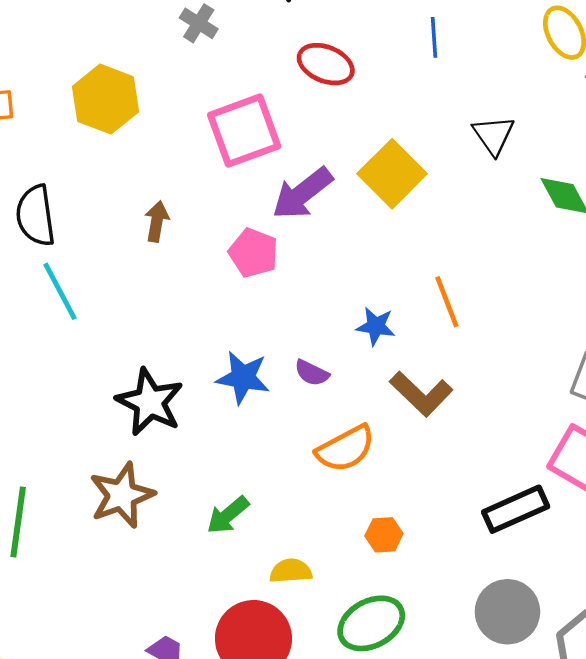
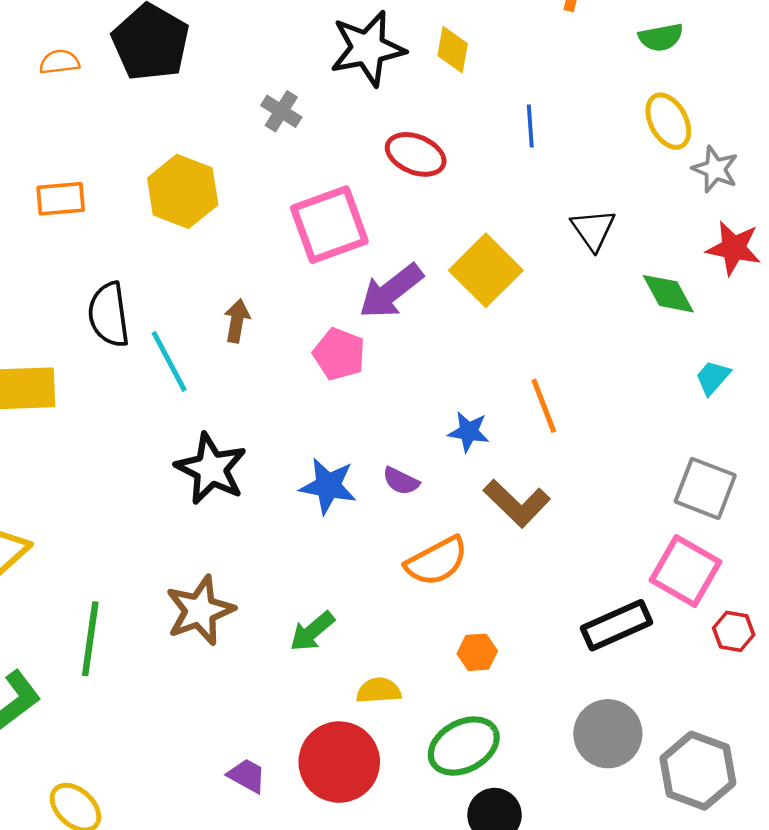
cyan line: (60, 291) -> (169, 361), moved
black star: (150, 402) -> (211, 469), moved

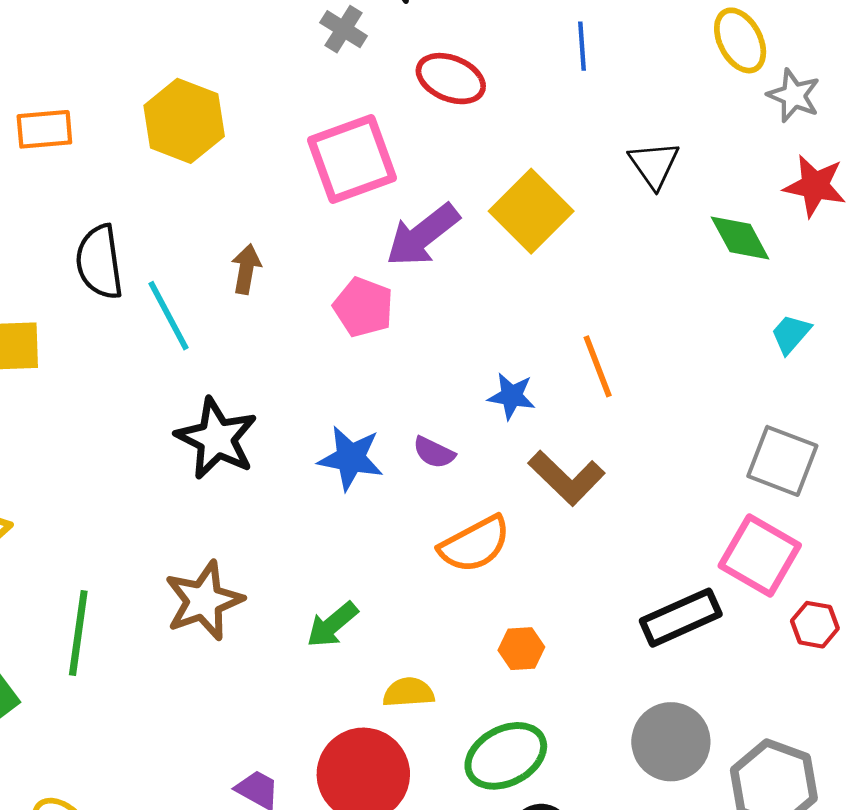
gray cross: (281, 111) -> (344, 29), moved

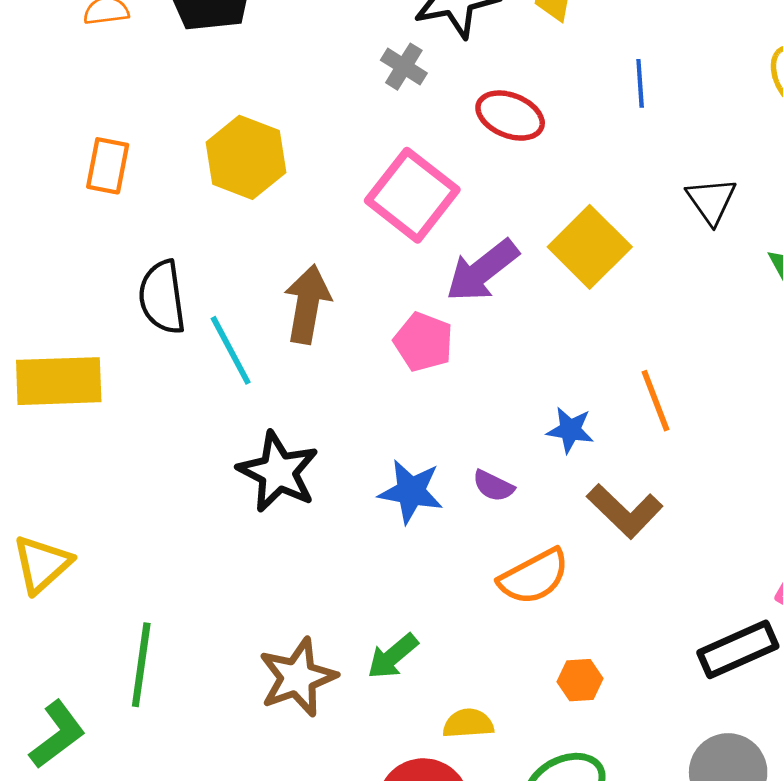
orange rectangle: (44, 129) -> (108, 166), turned -74
pink square: (352, 159) -> (412, 195), turned -32
brown arrow: (246, 269) -> (307, 304), size x1.6
brown star: (204, 601) -> (298, 677), moved

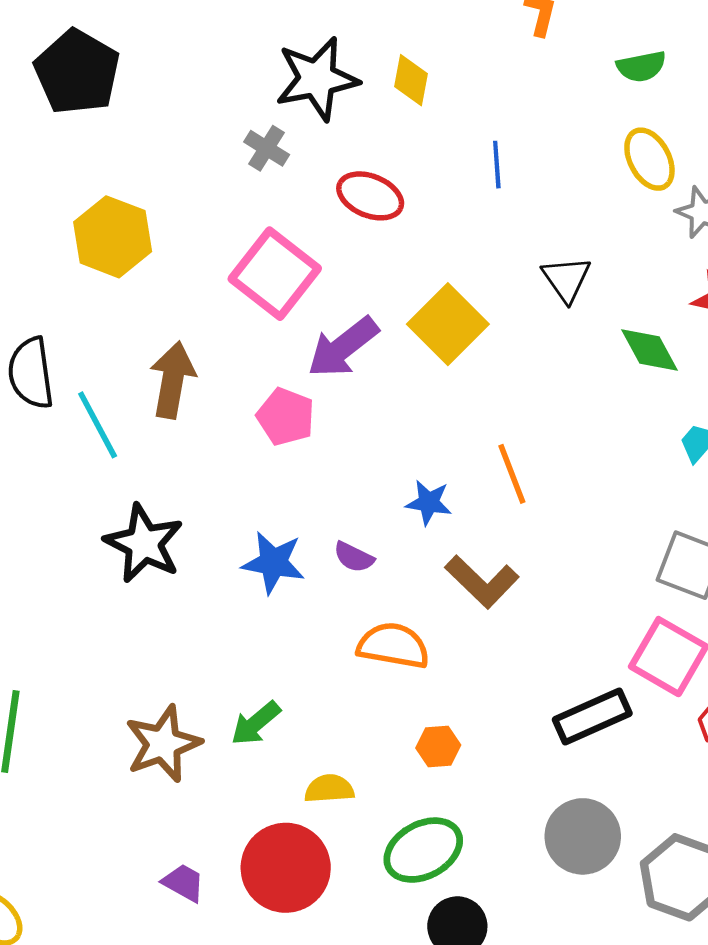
orange semicircle: (534, 577) -> (393, 646), turned -142

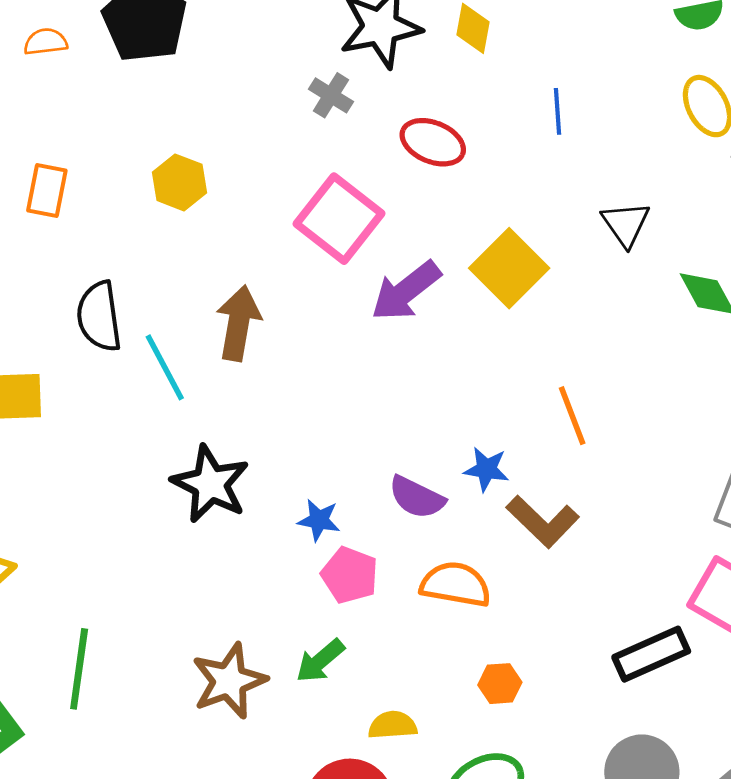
yellow hexagon: (113, 237) -> (180, 182), size x0.7
pink pentagon: (286, 417) -> (350, 575), moved
blue star: (429, 503) -> (486, 469), moved
purple semicircle: (354, 557) -> (417, 497), size x1.4
blue star: (273, 563) -> (319, 520), moved, size x0.7

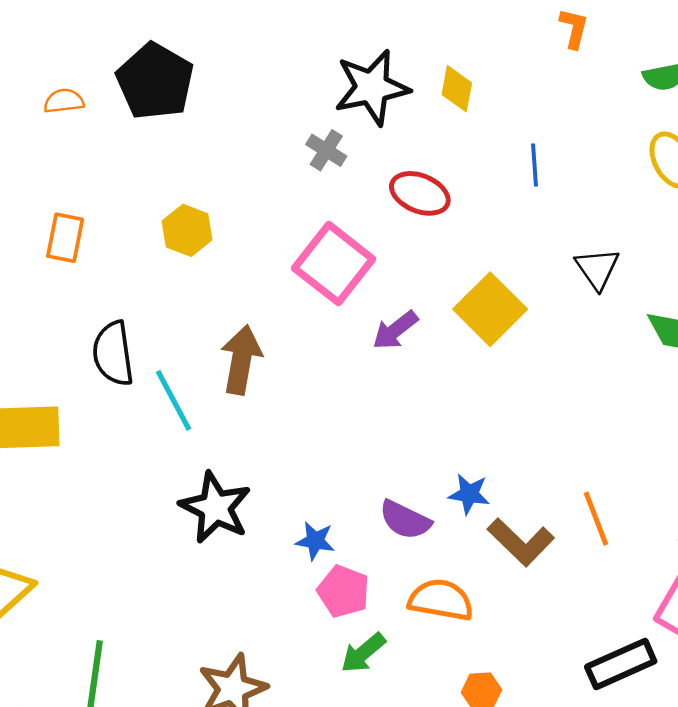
purple arrow: (406, 291) -> (395, 330), size x0.7
orange line: (572, 416) -> (596, 519), moved
green arrow: (320, 661) -> (363, 653), moved

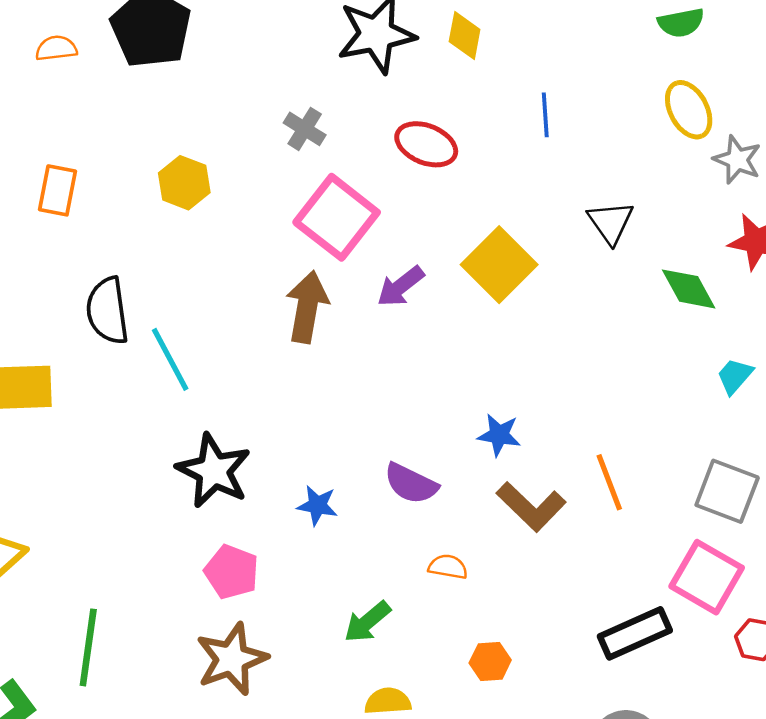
gray cross: (326, 150) -> (305, 129), moved
brown arrow: (241, 360) -> (307, 307), moved
blue star: (469, 494) -> (499, 435), moved
pink pentagon: (343, 591) -> (232, 572), moved
orange semicircle: (441, 600) -> (448, 567), size x0.6

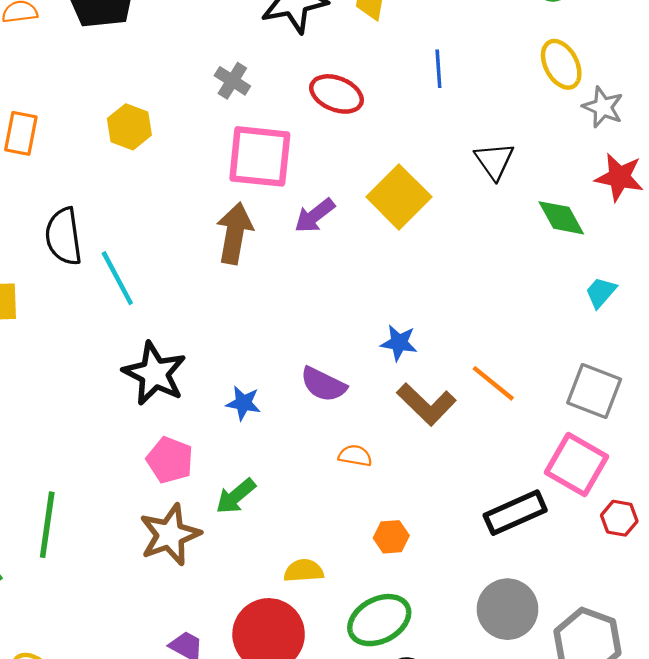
pink square: (337, 217) -> (260, 156), turned -32
orange line: (609, 482) -> (493, 383), turned -30
green arrow: (367, 622) -> (236, 496), moved

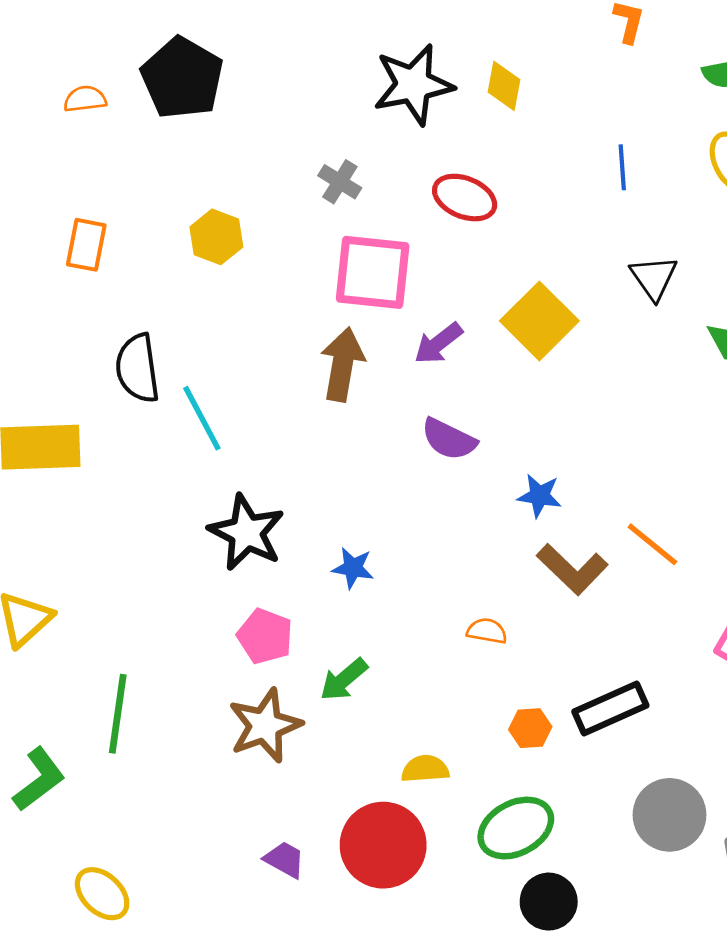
blue line: (438, 69) -> (622, 167), moved
purple semicircle: (323, 384) -> (449, 439), moved
black rectangle: (515, 513) -> (610, 708), moved

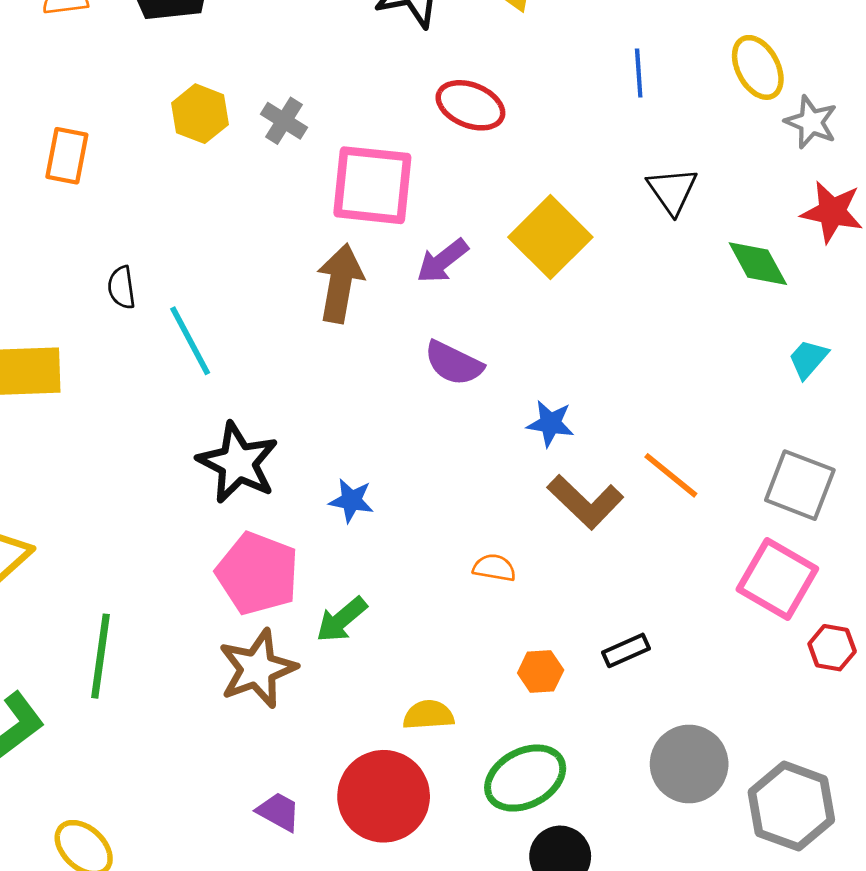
gray cross: (340, 182) -> (284, 121), moved
yellow hexagon: (216, 237) -> (200, 114), moved
black semicircle: (138, 368) -> (122, 287), size x0.6
pink pentagon: (265, 636) -> (257, 573), size x1.4
black rectangle: (610, 708) -> (626, 650), size x0.6

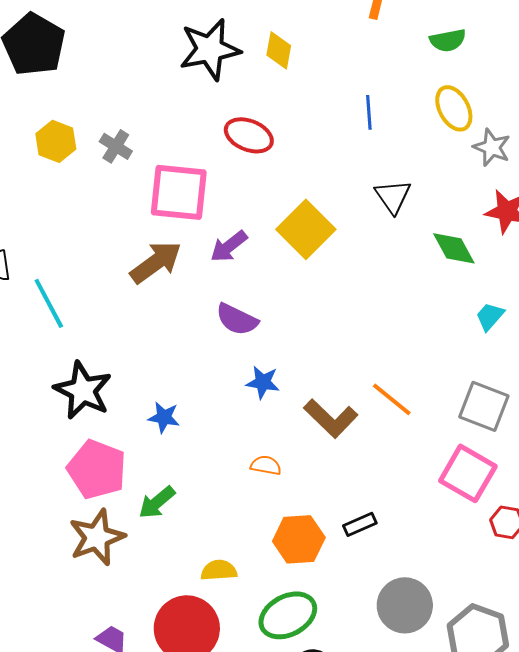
brown arrow: (340, 283) -> (156, 262), turned 44
blue star: (550, 423) -> (263, 382), moved
orange hexagon: (541, 671) -> (299, 539), size x1.6

